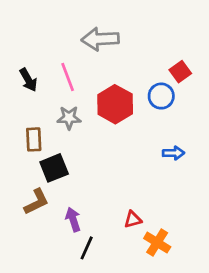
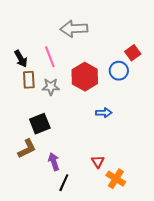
brown rectangle: (34, 139) -> (29, 80), moved
blue arrow: (173, 153) -> (104, 113), moved
red triangle: (133, 219) -> (98, 162), turned -48

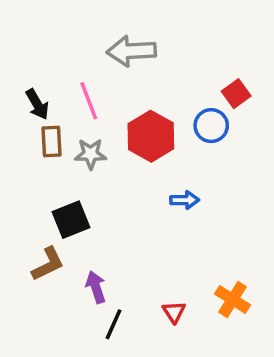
red triangle: (98, 162) -> (174, 312), moved
orange cross: (116, 179) -> (233, 299), moved

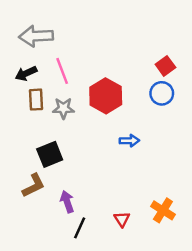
gray arrow: (131, 51) -> (36, 36), moved
black arrow: (37, 104) -> (26, 73), turned 95
blue circle: (211, 126) -> (162, 93), moved

